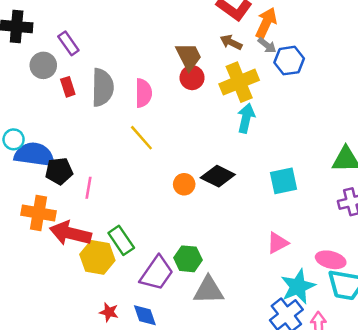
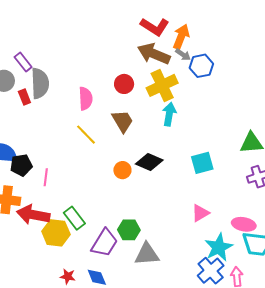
brown arrow: (231, 42) -> (154, 54), size x1.8
brown trapezoid: (189, 56) -> (123, 121), moved
gray semicircle: (103, 87) -> (40, 83), moved

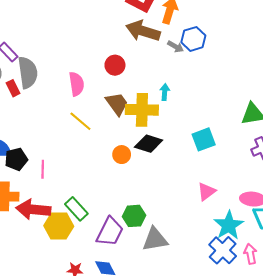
gray arrow: (183, 55) -> (175, 47), moved
yellow cross: (162, 85) -> (142, 110), moved, turned 32
cyan arrow: (169, 114) -> (165, 92), size x0.7

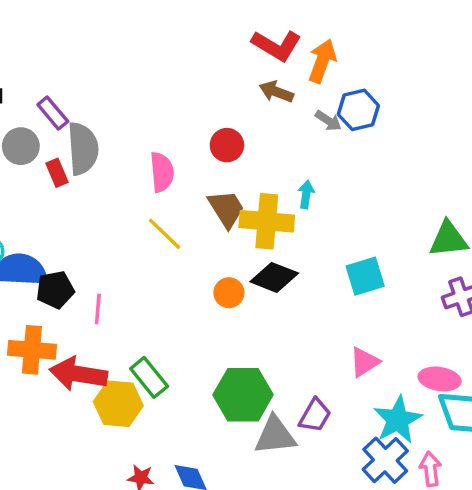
brown arrow: (143, 31) -> (276, 92), size x0.6
green hexagon: (134, 216) -> (243, 395), size x1.5
purple trapezoid: (110, 232) -> (315, 415), moved, size x0.7

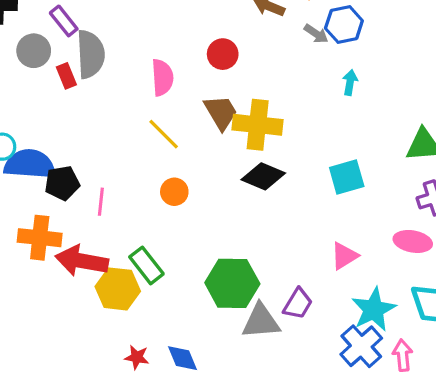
cyan arrow: (306, 194) -> (350, 82), moved
orange circle: (229, 293) -> (174, 192), moved
pink ellipse: (440, 379) -> (413, 241), moved

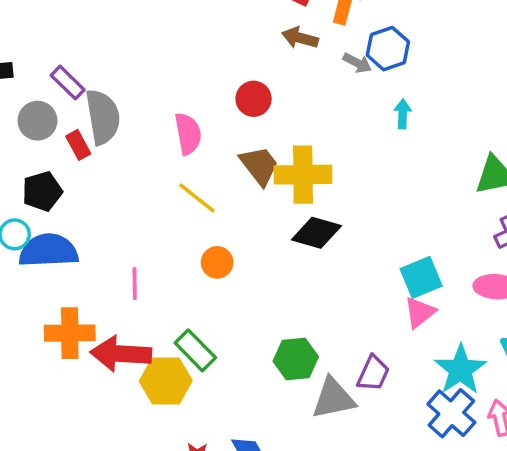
cyan square: (347, 177) -> (421, 277), moved
black pentagon: (62, 183) -> (42, 191), moved
green hexagon: (232, 283) -> (296, 359), size x0.7

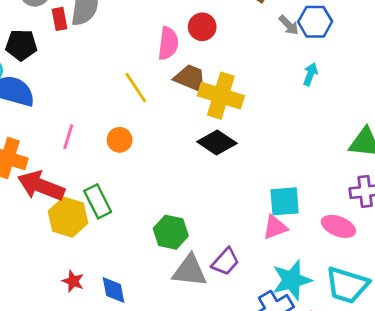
pink semicircle: (188, 134) -> (168, 43), moved
brown trapezoid: (259, 166) -> (190, 78), turned -48
orange circle: (217, 262) -> (120, 140), moved

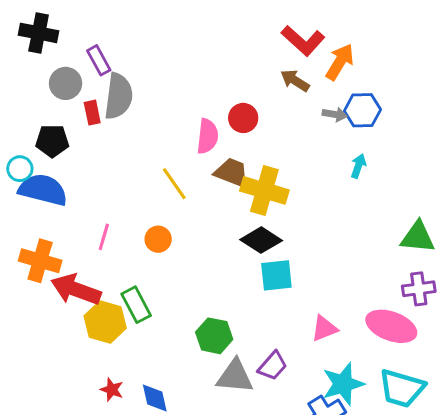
gray arrow: (289, 25) -> (335, 114), turned -35
cyan square: (285, 201) -> (276, 275), moved
pink ellipse: (338, 226) -> (391, 326), size x1.4

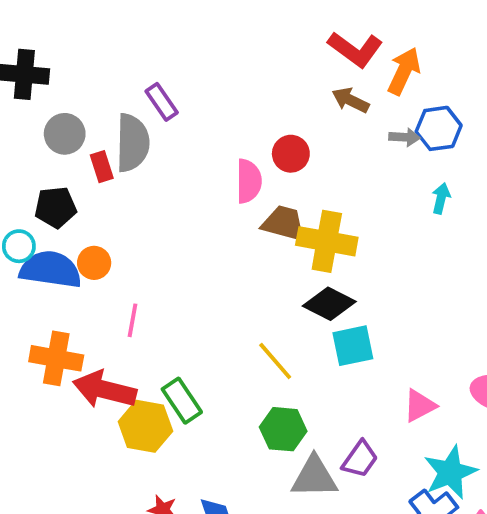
purple rectangle: (99, 60) -> (162, 102), moved
yellow line: (174, 184) -> (275, 361), moved
orange circle: (158, 239) -> (94, 263), moved

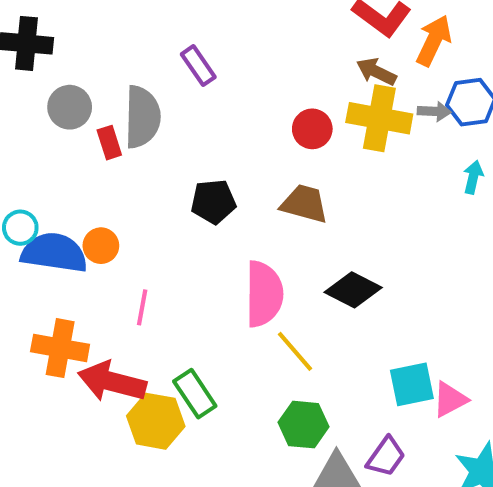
purple rectangle: (162, 102) -> (198, 66), moved
pink semicircle: (249, 181) -> (264, 294), moved, size x1.4
black pentagon: (56, 207) -> (213, 202), moved
yellow cross: (327, 241) -> (379, 118), moved
cyan square: (353, 346) -> (412, 384), moved

